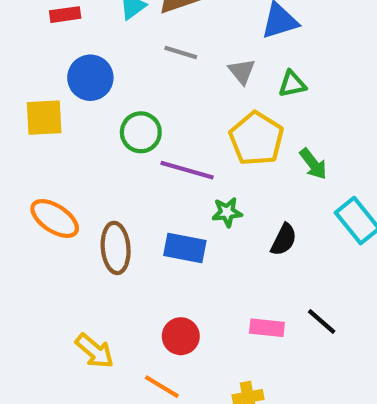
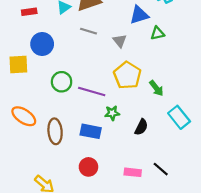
green triangle: (292, 84) -> (157, 33), moved
green circle: (141, 132) -> (62, 82), moved
red circle: (181, 336) -> (88, 167), moved

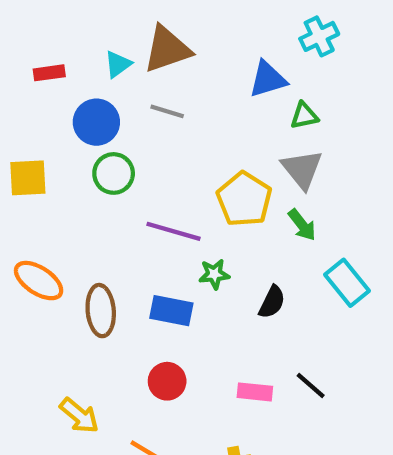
gray triangle: (120, 41) -> (302, 169), moved, size x1.5
blue circle: (42, 44) -> (96, 122), moved
green circle: (62, 82) -> (114, 173), moved

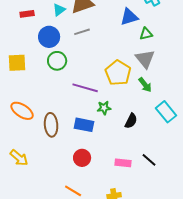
gray line: (167, 111) -> (82, 32), turned -35
yellow arrow: (79, 415) -> (19, 158), moved

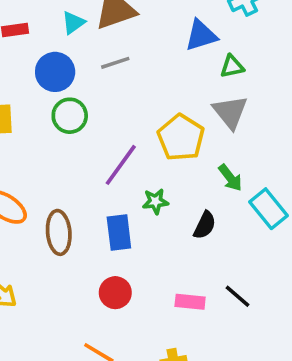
green arrow: (145, 85) -> (230, 178), moved
purple line: (85, 88) -> (121, 165), turned -70
blue rectangle: (84, 125) -> (119, 232), turned 72

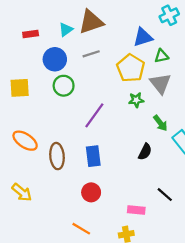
yellow pentagon: (181, 138) -> (131, 68), moved
green star: (155, 201) -> (136, 100), moved
pink rectangle: (190, 302) -> (136, 210), moved

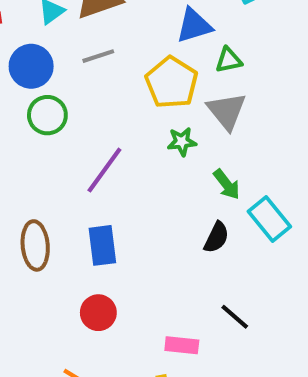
black semicircle: (145, 152) -> (216, 237), moved

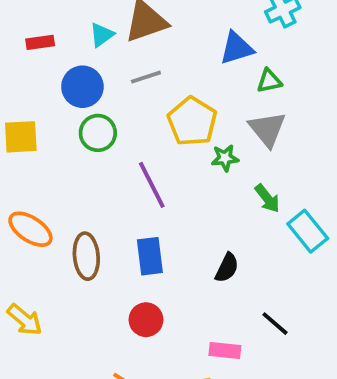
yellow pentagon: (172, 83) -> (192, 121), moved
purple line: (104, 170) -> (152, 185), turned -63
black semicircle: (216, 237) -> (227, 268), moved

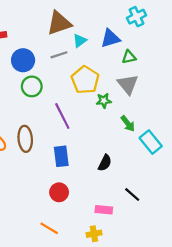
cyan triangle: (102, 35) -> (80, 41), moved
brown ellipse: (86, 256) -> (25, 139), moved

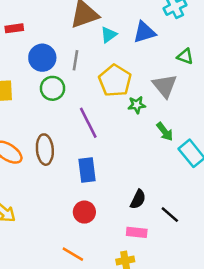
gray line: (59, 55) -> (75, 60), moved, turned -63
green triangle: (129, 57) -> (185, 56), moved, turned 32
black semicircle: (105, 163) -> (138, 199), moved

